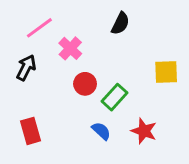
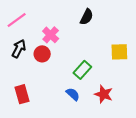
pink line: (39, 28) -> (17, 20), moved
red circle: (85, 84) -> (42, 54), moved

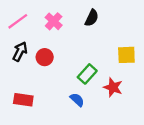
pink cross: (51, 35) -> (54, 21), moved
red rectangle: (22, 94) -> (23, 100), turned -66
red star: (104, 94) -> (113, 87), moved

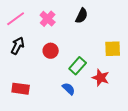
red circle: (45, 57) -> (51, 51), moved

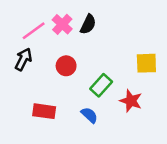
black semicircle: (82, 16) -> (88, 24), moved
pink line: (16, 19) -> (34, 31), moved
red rectangle: (21, 89) -> (44, 111), moved

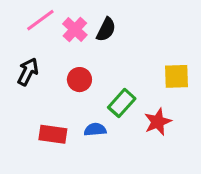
pink line: (34, 31) -> (40, 20), moved
red star: (131, 101) -> (158, 122), turned 30
blue semicircle: (89, 115) -> (95, 130), moved, turned -48

